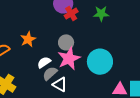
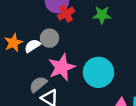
gray circle: (66, 42) -> (50, 38), moved
white semicircle: (44, 62) -> (32, 46), moved

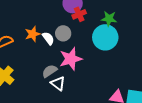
white semicircle: (32, 46) -> (48, 38), turned 80
cyan circle: (98, 72) -> (105, 37), moved

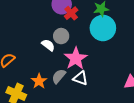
orange star: (33, 34) -> (39, 81), moved
white triangle: (58, 83) -> (80, 78), moved

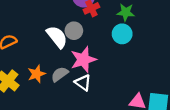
cyan circle: (103, 28) -> (122, 34), size x0.7
white semicircle: (48, 45) -> (57, 37), size x1.5

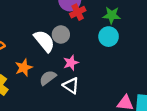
pink star: (83, 60) -> (71, 63), size x0.6
orange star: (37, 74) -> (24, 68), moved

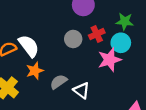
red cross: (78, 12) -> (97, 34), moved
white semicircle: (44, 41) -> (29, 46), moved
pink star: (71, 63) -> (109, 60), moved, size x1.5

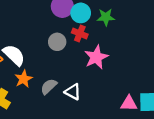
red cross: (97, 34) -> (80, 33), turned -35
cyan circle: (121, 43) -> (81, 13), moved

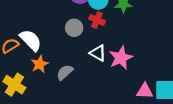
pink star: (96, 57) -> (121, 58), moved
white triangle: (73, 92) -> (98, 53), moved

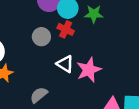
gray semicircle: (65, 72) -> (39, 95), moved

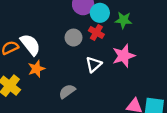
white triangle: (65, 64) -> (94, 64), turned 42
pink star: (89, 70) -> (124, 56), moved

